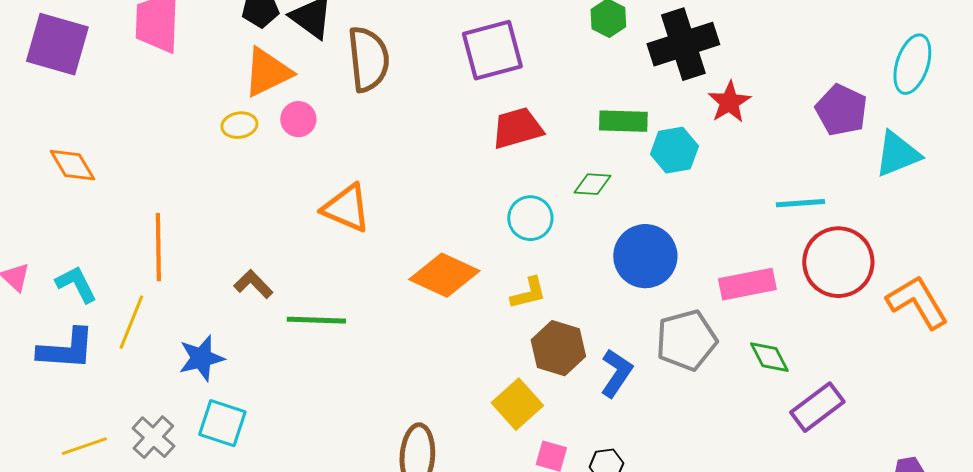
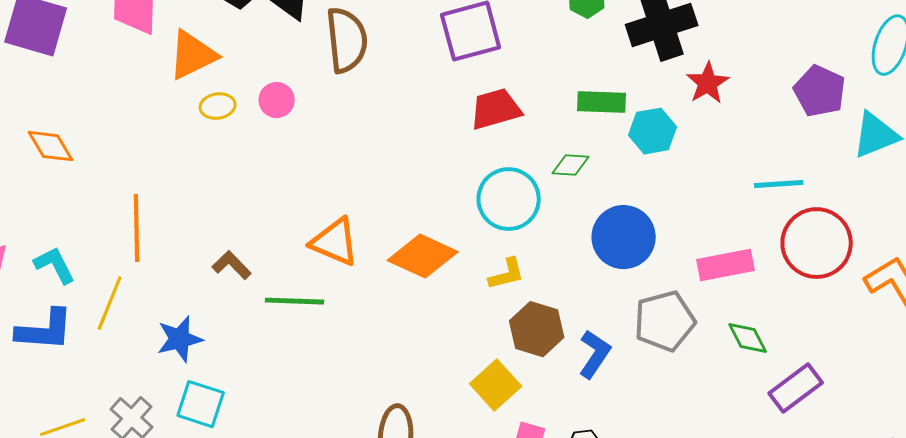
orange triangle: (267, 72) -> (193, 55), moved
orange triangle: (346, 208) -> (335, 242), moved
cyan circle: (530, 218) -> (509, 199), size x1.4

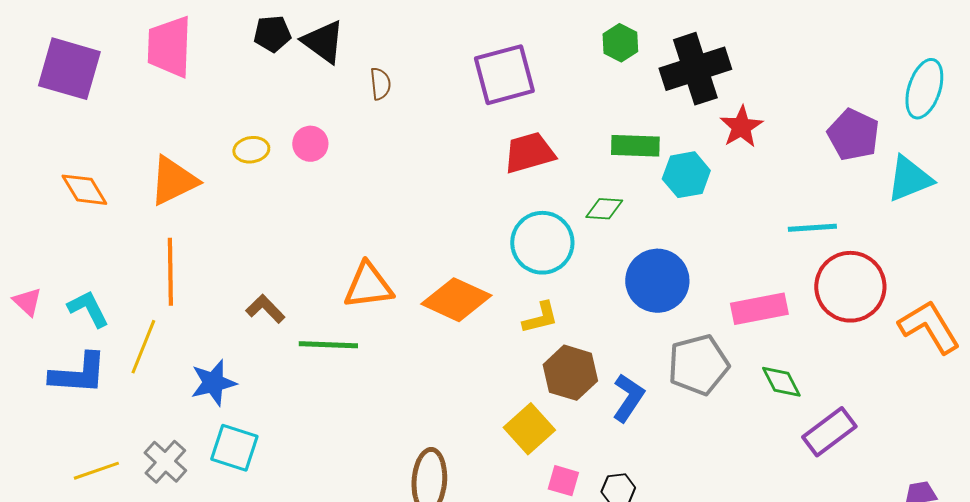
brown semicircle: (347, 40) -> (380, 84), size x0.5
orange triangle: (193, 55) -> (173, 181), moved
orange triangle: (335, 242) -> (368, 286), turned -30

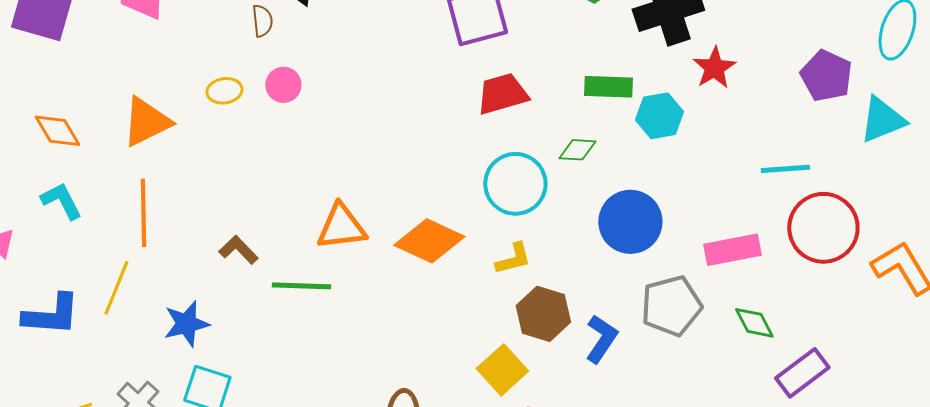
brown semicircle: (380, 84) -> (262, 21), moved
cyan L-shape: (88, 309) -> (61, 201), moved

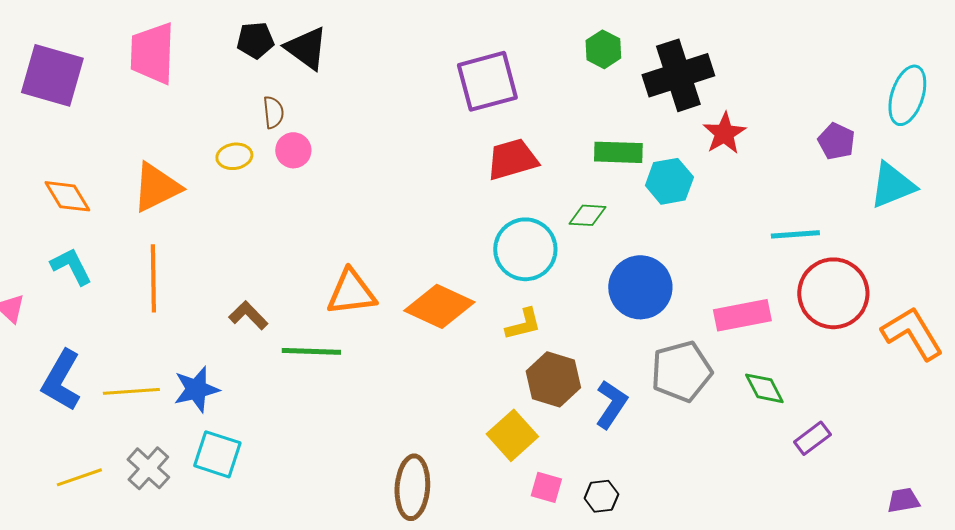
brown semicircle: (262, 21) -> (273, 112), moved
purple pentagon: (826, 76) -> (836, 141), size x0.7
yellow line: (116, 288) -> (131, 391), moved, turned 64
blue L-shape: (51, 315) -> (61, 380), turned 116
purple rectangle: (802, 373) -> (812, 438), size x0.7

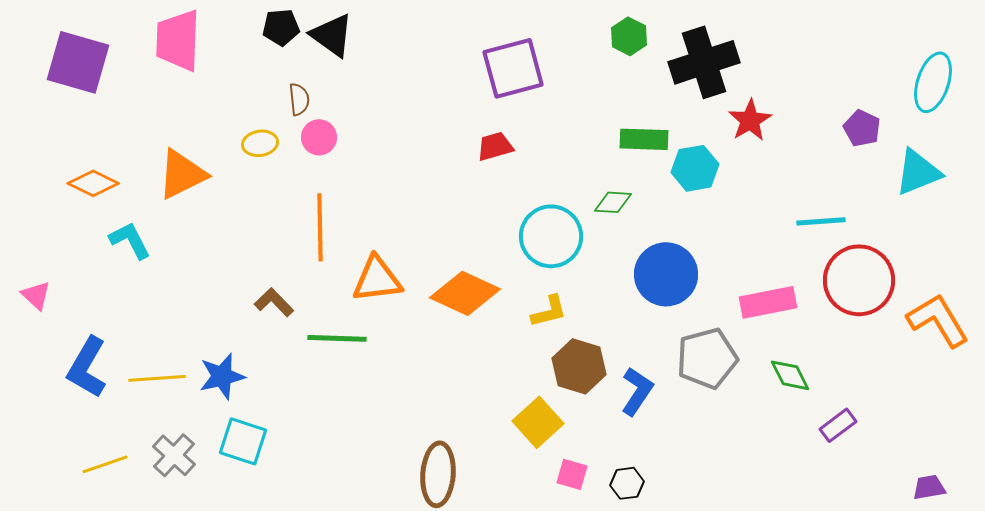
red trapezoid: (512, 159) -> (495, 146), moved, size x0.7
orange diamond: (67, 196) -> (93, 183), turned -33
cyan L-shape: (71, 266) -> (130, 240), moved
orange line: (153, 278) -> (320, 227), moved

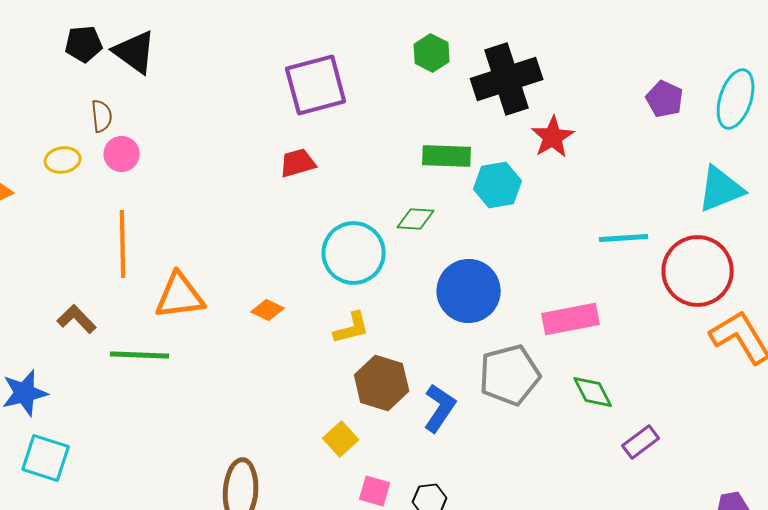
purple pentagon: (862, 128) -> (665, 99), moved
red circle: (859, 280) -> (698, 271), moved
orange diamond: (465, 293) -> (268, 310), size x0.5
yellow square: (538, 422) -> (341, 439), size x0.7

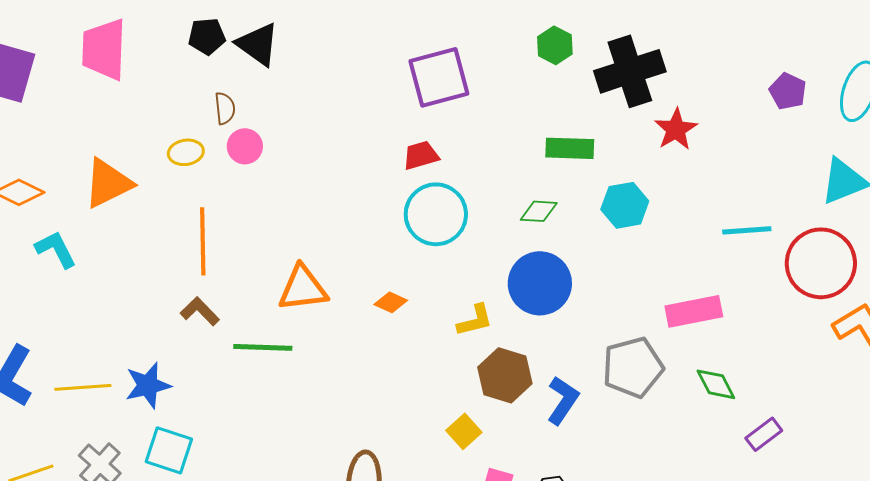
cyan hexagon: (498, 185) -> (625, 205), moved
orange line: (123, 244) -> (203, 241), moved
cyan circle: (354, 253) -> (436, 214), moved
blue circle: (469, 291) -> (540, 283), moved

